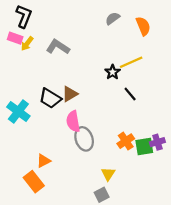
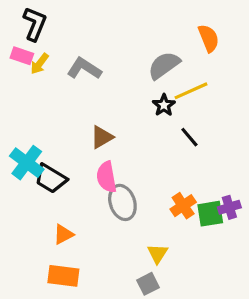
gray semicircle: (113, 18) -> (164, 65), moved, size x1.5
black trapezoid: (50, 98) -> (51, 179), moved
orange rectangle: (34, 182) -> (63, 276), moved, turned -45

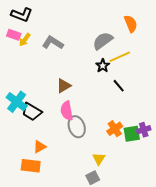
black L-shape: (35, 24) -> (22, 15), turned 90
orange rectangle: (63, 276) -> (31, 166), moved

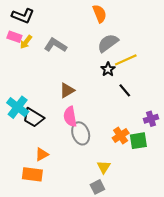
orange semicircle: (131, 24) -> (100, 14), moved
purple cross: (144, 130) -> (151, 119), moved

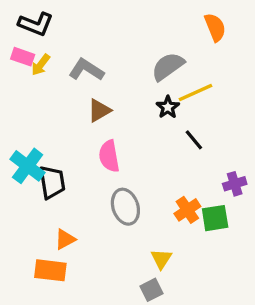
orange semicircle: (100, 14) -> (215, 27), moved
brown triangle: (67, 90) -> (99, 110), moved
pink semicircle: (70, 117) -> (109, 156), moved
black trapezoid: (33, 118) -> (52, 182), turned -130

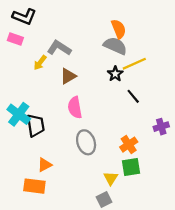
orange semicircle: (215, 27) -> (119, 29), moved
yellow arrow: (41, 65) -> (40, 63), moved
gray semicircle: (168, 66) -> (115, 46), turned 60
green square: (215, 218) -> (131, 167), moved

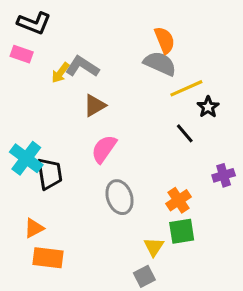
yellow arrow: (40, 63) -> (60, 73), moved
black star: (115, 74) -> (208, 107), moved
pink semicircle: (75, 107) -> (104, 149), turned 45
orange triangle: (45, 165) -> (34, 228), moved

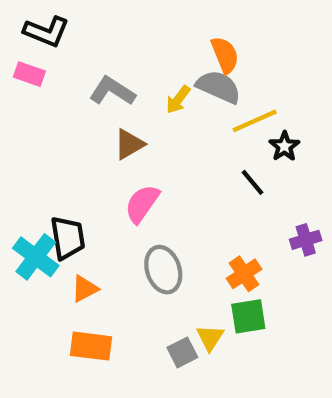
yellow arrow: (60, 73) -> (178, 100), moved
cyan cross: (26, 158) -> (36, 257), moved
orange triangle: (34, 228) -> (85, 289), moved
orange rectangle: (48, 258) -> (91, 346), moved
gray square: (144, 276) -> (182, 352), moved

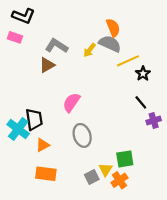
brown triangle: (129, 144) -> (47, 65), moved
black line: (253, 182) -> (141, 102), moved
orange cross: (244, 274) -> (119, 180), moved

